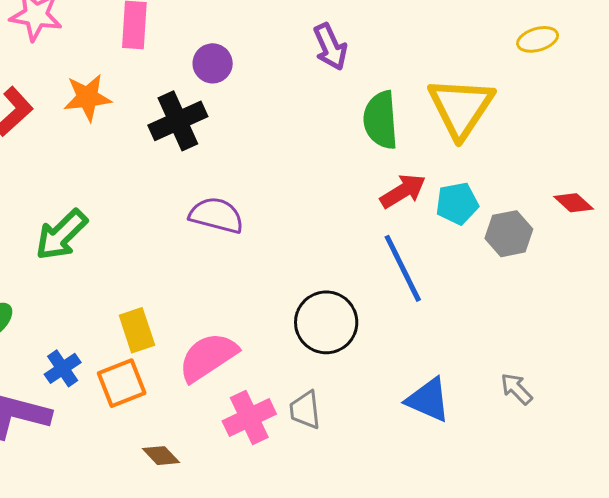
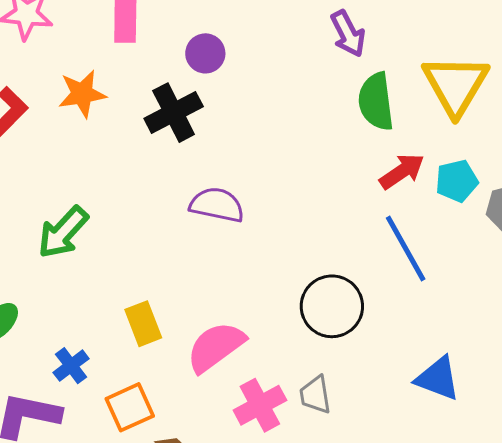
purple arrow: (330, 47) -> (348, 34), moved
orange square: (122, 383) -> (130, 407), moved

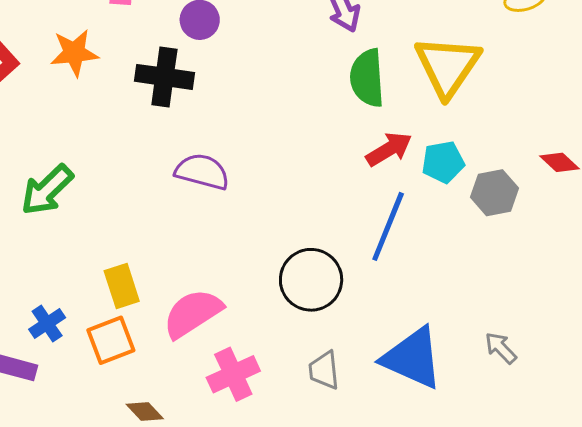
black cross: (174, 113) -> (164, 77), turned 32
blue line: (406, 248) -> (388, 226), turned 48
blue triangle: (438, 378) -> (412, 358), size x1.4
gray trapezoid: (315, 395) -> (324, 370), moved
orange square: (130, 407) -> (111, 340), moved

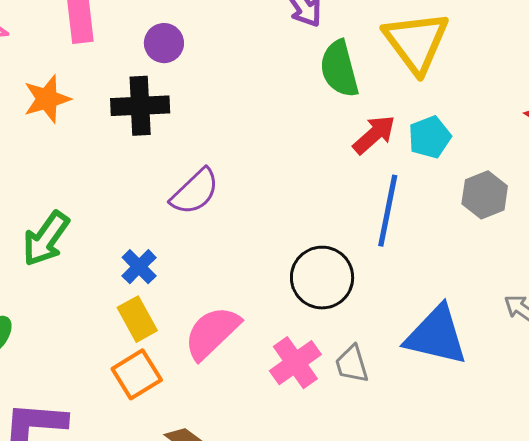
purple semicircle: (202, 172) -> (195, 192), turned 132
gray hexagon: (494, 193) -> (485, 195), moved
blue cross: (47, 323) -> (139, 267), moved
pink cross: (233, 374) -> (295, 363), moved

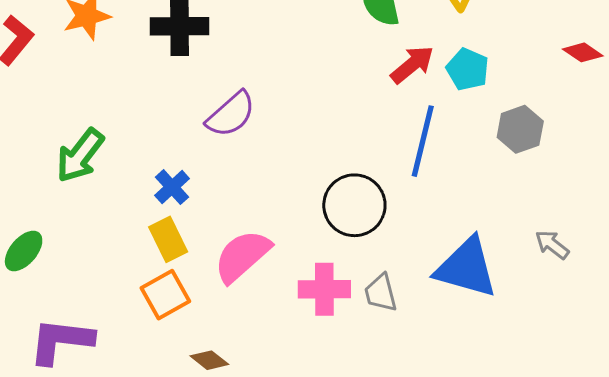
cyan pentagon: (430, 137) -> (468, 69), turned -30
pink cross: (295, 363) -> (324, 289), turned 33

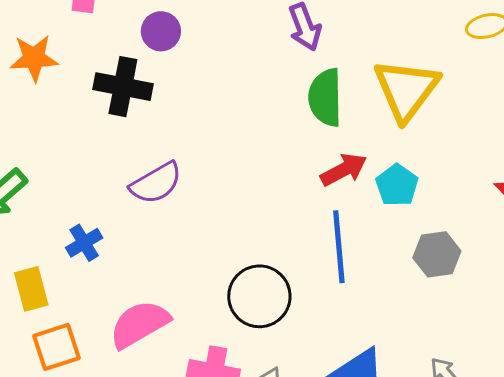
blue line: (423, 141) -> (339, 247), turned -30
yellow rectangle: (168, 239) -> (31, 289), moved

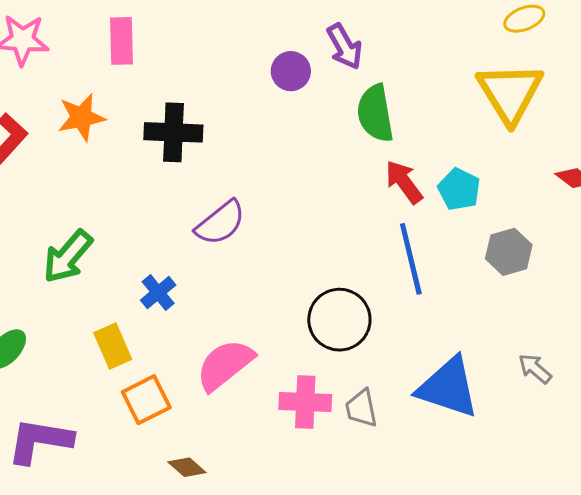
purple circle: (161, 31) -> (291, 71), moved
yellow triangle: (406, 90) -> (510, 93), moved
red arrow: (344, 170) -> (404, 182), turned -90

